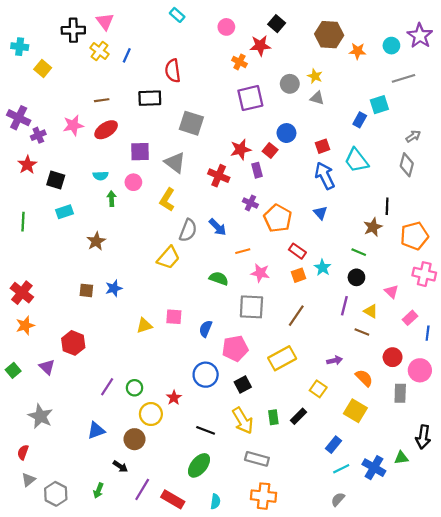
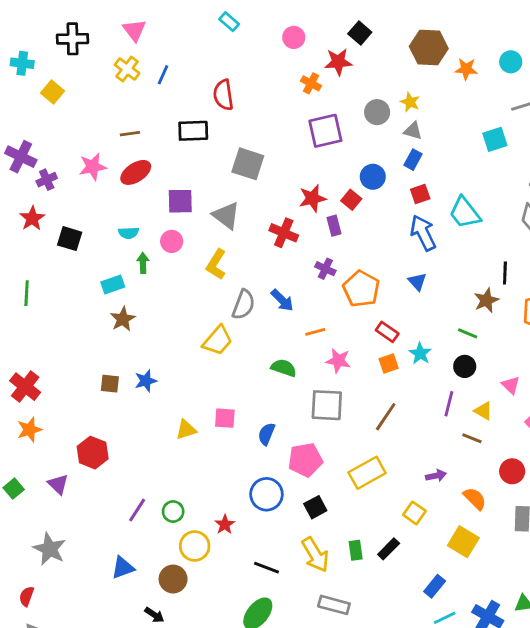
black cross: (73, 30) -> (73, 39), moved
blue rectangle: (360, 120) -> (413, 160), moved
cyan rectangle: (65, 212) -> (113, 285), moved

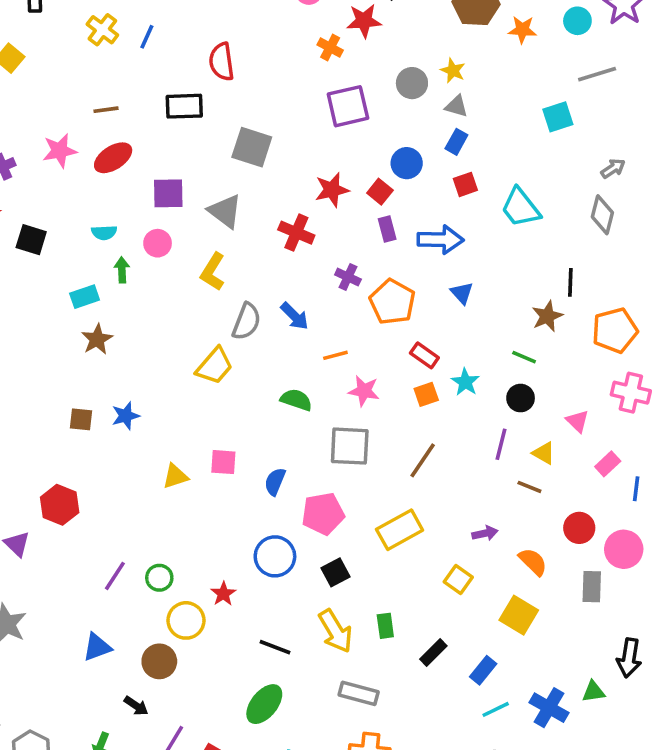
purple rectangle: (334, 226) -> (387, 229), moved
blue arrow: (423, 233) -> (440, 240), moved, turned 117
black rectangle: (389, 549) -> (433, 652), moved

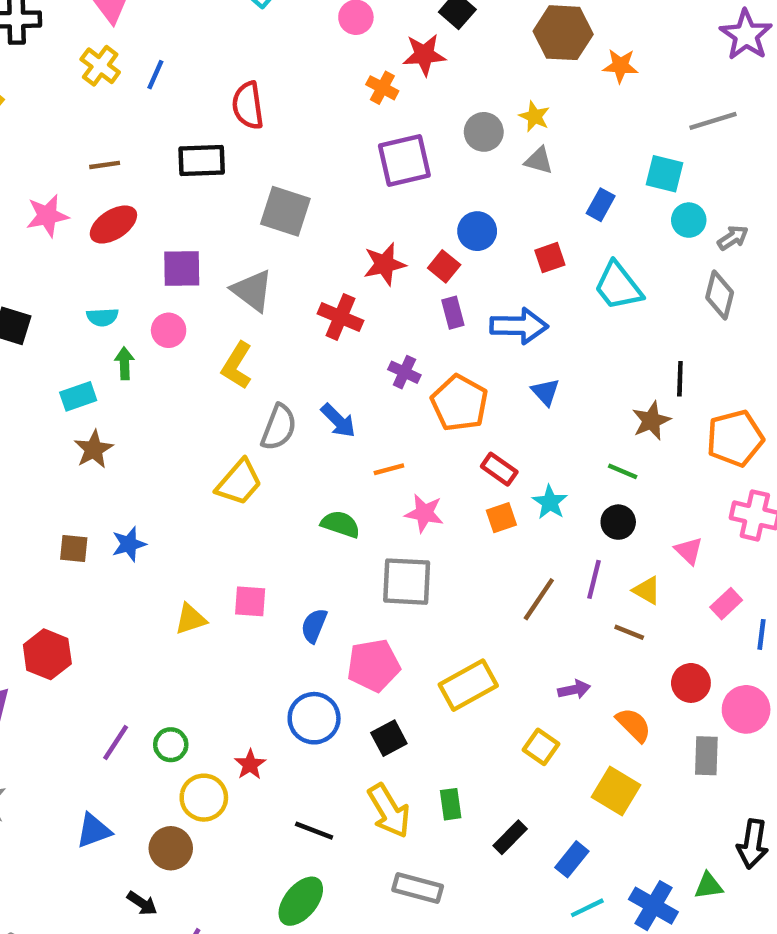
cyan circle: (577, 21) -> (689, 220), moved
cyan square: (558, 117) -> (664, 174), turned 32
blue rectangle: (456, 142) -> (601, 205), moved
brown line: (423, 460) -> (539, 599), moved

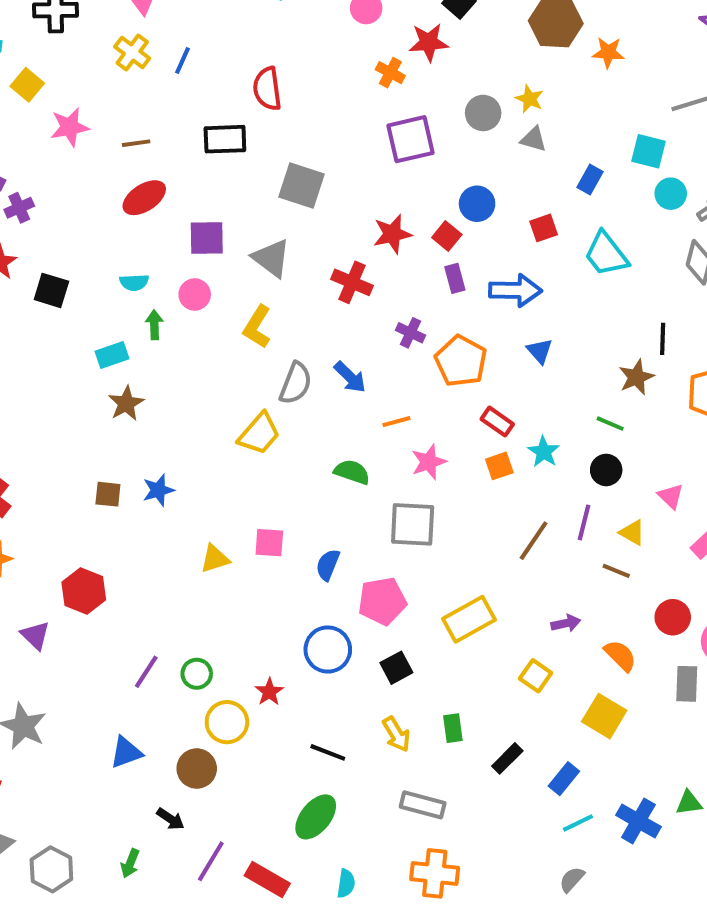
pink star: (47, 216) -> (70, 127), moved
pink star: (424, 513) -> (429, 462), turned -30
yellow arrow: (389, 811) -> (396, 734), size x0.7

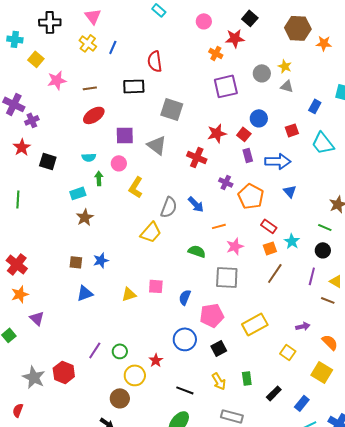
yellow L-shape: (257, 327) -> (136, 187), moved
brown line: (534, 541) -> (275, 273), moved
red hexagon: (84, 591) -> (64, 372), moved
purple triangle: (35, 635) -> (37, 318), moved
blue triangle: (126, 752) -> (85, 293), moved

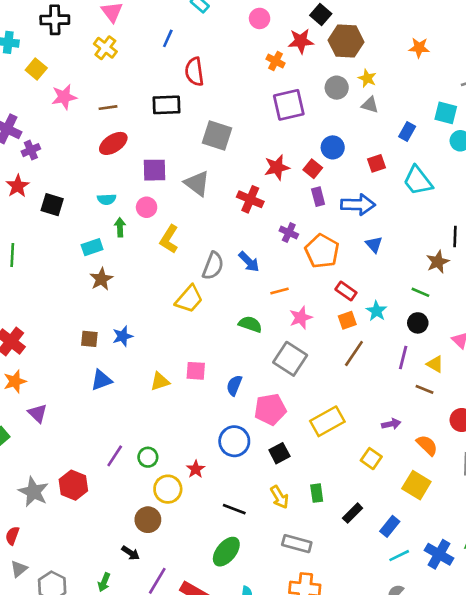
brown hexagon: (298, 28) -> (346, 41), moved
blue line: (113, 47) -> (168, 38), moved
gray square: (227, 277) -> (290, 359), turned 30

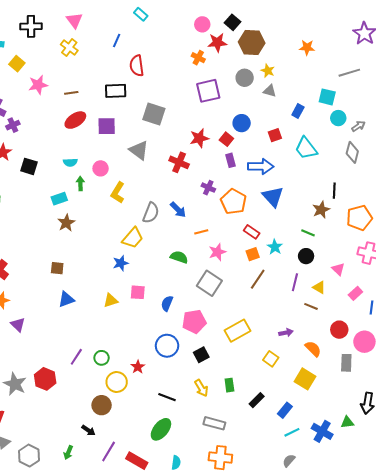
pink circle: (260, 18) -> (202, 24), moved
purple square: (155, 170) -> (107, 126), moved
blue triangle: (374, 244) -> (273, 197), size x1.6
blue star: (123, 336) -> (121, 263), moved

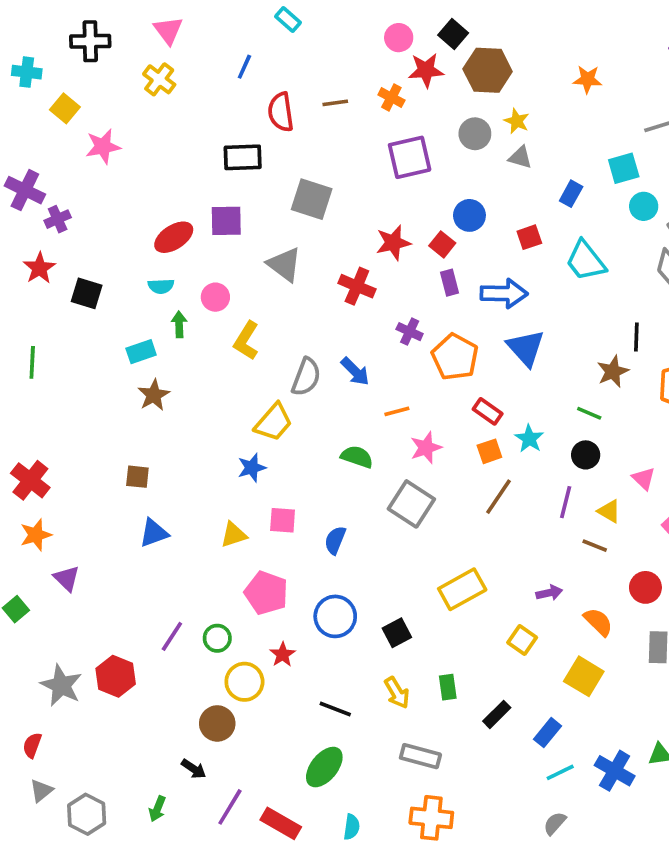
brown line: (71, 93) -> (335, 103), moved
cyan square: (327, 97) -> (624, 168), turned -30
red ellipse: (75, 120) -> (174, 237), moved
pink pentagon: (194, 322) -> (266, 593), moved, turned 30

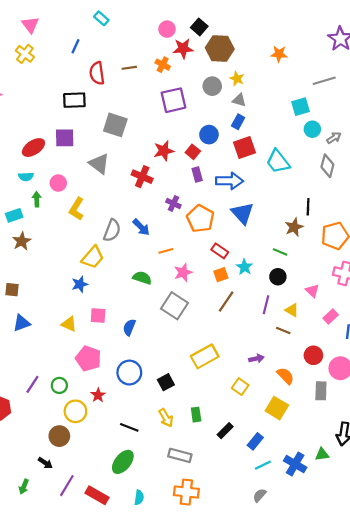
blue rectangle: (571, 194) -> (238, 122), moved
red square: (529, 237) -> (245, 148), size x1.5
yellow triangle: (234, 535) -> (69, 324), turned 42

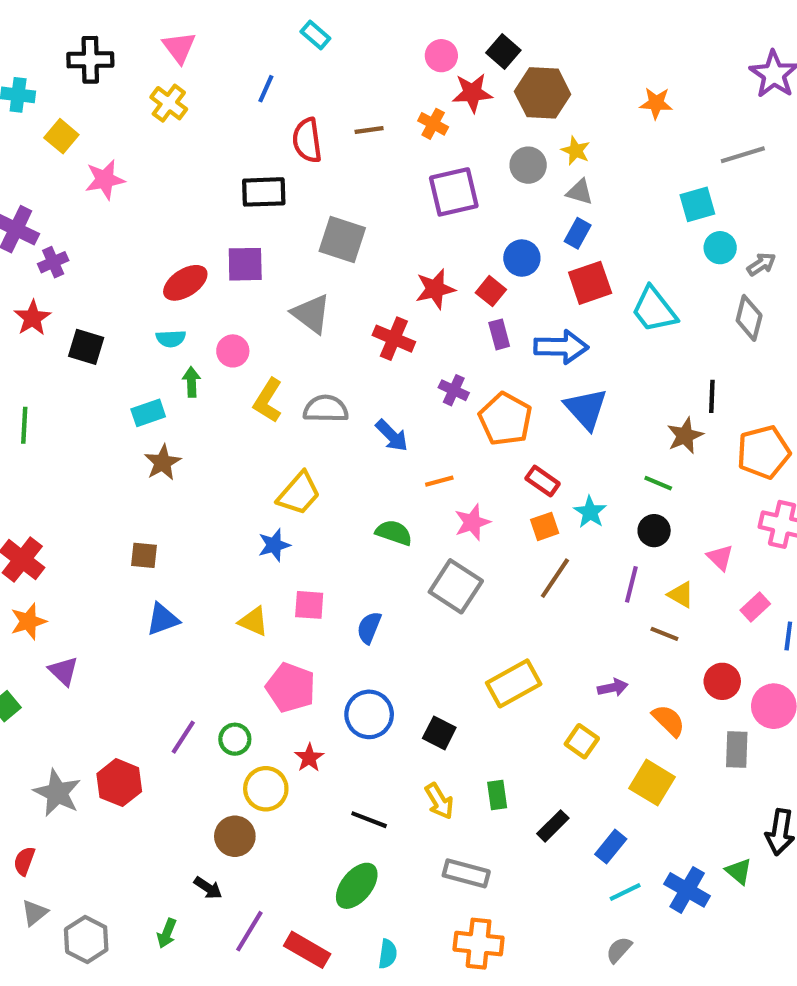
gray semicircle: (112, 230) -> (326, 409), moved, turned -110
black square: (166, 382) -> (439, 733), turned -35
green triangle: (322, 454) -> (739, 871), turned 48

